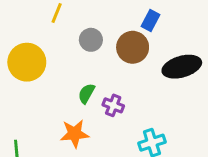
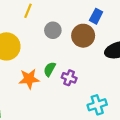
orange star: (74, 134) -> (29, 79), moved

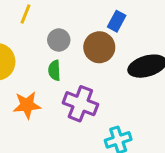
green semicircle: (50, 69) -> (54, 70), moved, turned -32
purple cross: (69, 78) -> (80, 104), size x1.6

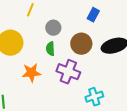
brown circle: (99, 47) -> (81, 44), moved

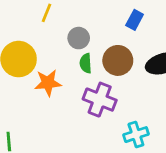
green semicircle: (50, 49) -> (86, 63), moved
orange star: (31, 73) -> (48, 83), moved

